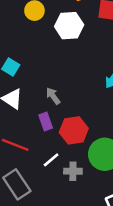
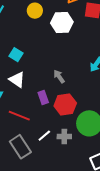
gray arrow: (53, 96) -> (59, 77), moved
white line: (51, 160) -> (44, 136), moved

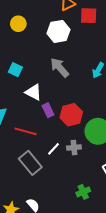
yellow circle: (35, 11) -> (18, 24), moved
gray arrow: (59, 77) -> (60, 68), moved, size x1.5
white triangle: (17, 80) -> (33, 92), moved

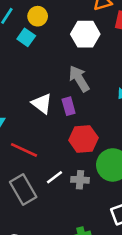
cyan square: (15, 70) -> (26, 37), moved
purple rectangle: (48, 110) -> (69, 106), moved

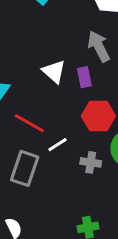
white line: (55, 177) -> (57, 145), moved
gray rectangle: (23, 190) -> (25, 168), turned 44

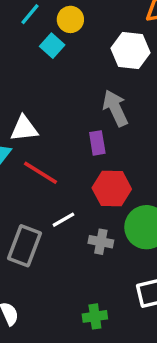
white triangle: (54, 72) -> (24, 129), moved, turned -50
red line: (29, 123) -> (41, 173), moved

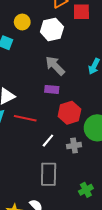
yellow circle: (70, 19) -> (22, 22), moved
purple rectangle: (97, 143) -> (52, 89), turned -56
gray rectangle: (24, 246) -> (49, 174), moved

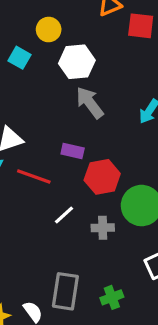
white hexagon: (52, 29) -> (77, 62), moved
purple rectangle: (52, 89) -> (73, 151), moved
gray rectangle: (49, 174) -> (65, 291), moved

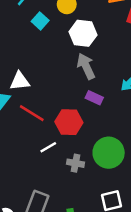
purple rectangle: (73, 151) -> (94, 98), moved
red hexagon: (102, 177) -> (69, 122), moved

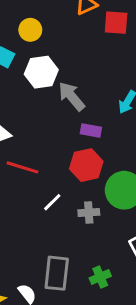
white hexagon: (83, 33) -> (41, 72), moved
red hexagon: (69, 122) -> (86, 165), moved

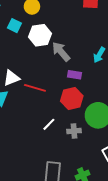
red line: (23, 167) -> (35, 88), moved

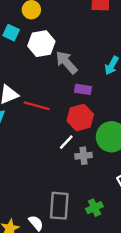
white line: (49, 124) -> (66, 142), moved

